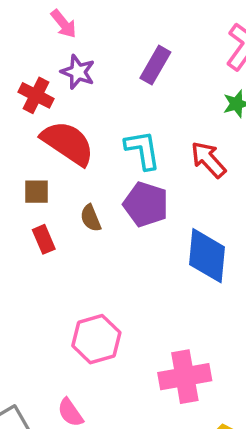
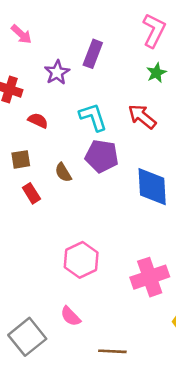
purple star: (78, 72) -> (57, 72), moved, turned 30
red semicircle: (68, 143) -> (38, 120), size x0.5

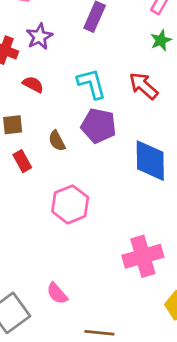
purple star: (57, 72) -> (39, 37), moved
pink hexagon: (81, 260) -> (70, 204), moved

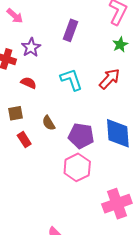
red arrow: (143, 86) -> (110, 79), turned 95
purple pentagon: (99, 126) -> (81, 136), moved
pink hexagon: (70, 204) -> (77, 167), moved

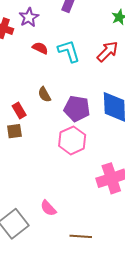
red semicircle: (29, 83) -> (40, 48), moved
brown square: (15, 113) -> (14, 131), moved

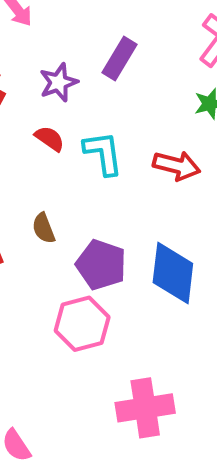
purple star: (29, 17) -> (59, 82), moved
red arrow: (108, 51) -> (177, 166), turned 50

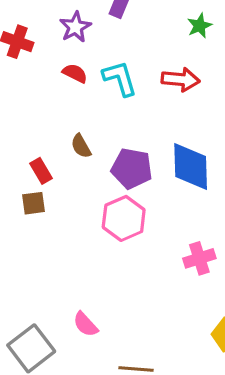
pink cross: (145, 408) -> (199, 258), moved, size x0.7

